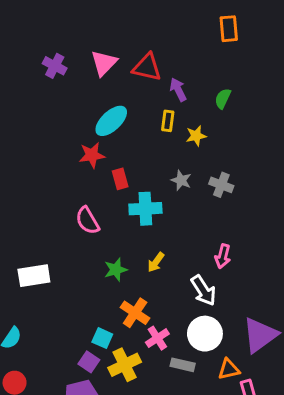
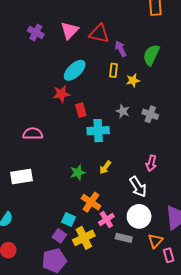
green semicircle: (223, 99) -> (151, 55), size x1.5
pink semicircle: (87, 221) -> (33, 134), moved, turned 120
orange triangle: (229, 369) -> (155, 241), turned -35

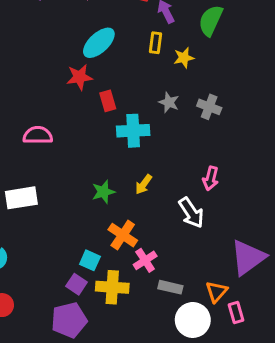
white circle: (139, 216) -> (193, 320), moved
yellow cross: (84, 238) -> (112, 287), turned 30

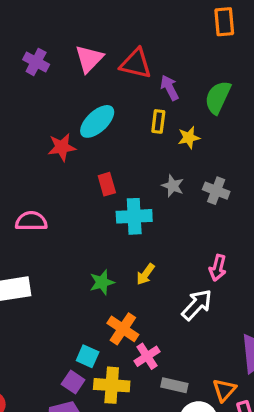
red star: (79, 77) -> (62, 147), moved
white arrow: (191, 213) -> (197, 305), turned -104

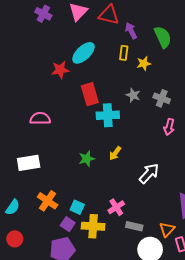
green semicircle: (218, 97) -> (163, 37), turned 130
red rectangle: (107, 184) -> (90, 94), size x1.5
pink arrow: (218, 268) -> (169, 127), moved
orange cross: (123, 329) -> (48, 201), moved

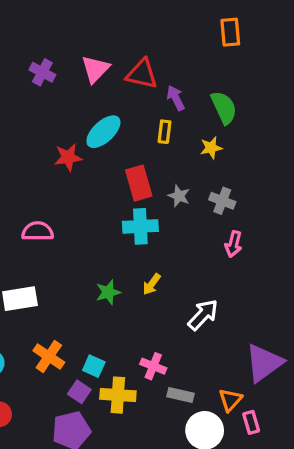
yellow star: (144, 63) -> (211, 148), moved
red rectangle: (90, 94) -> (139, 183), moved
pink cross: (116, 207) -> (153, 366), turned -35

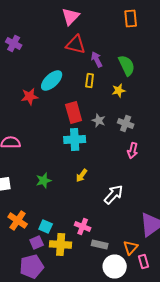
pink triangle: (95, 69) -> (71, 16), moved
green star: (108, 292) -> (44, 180), moved
purple square: (79, 392) -> (37, 242), turned 32

